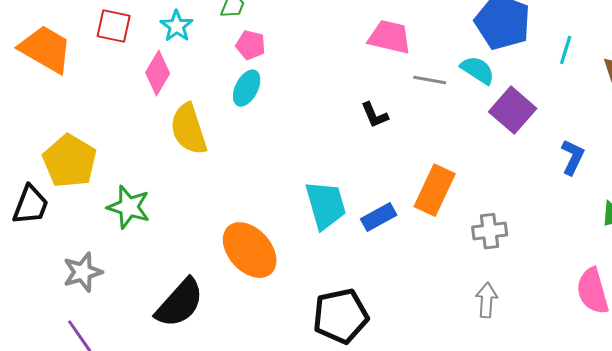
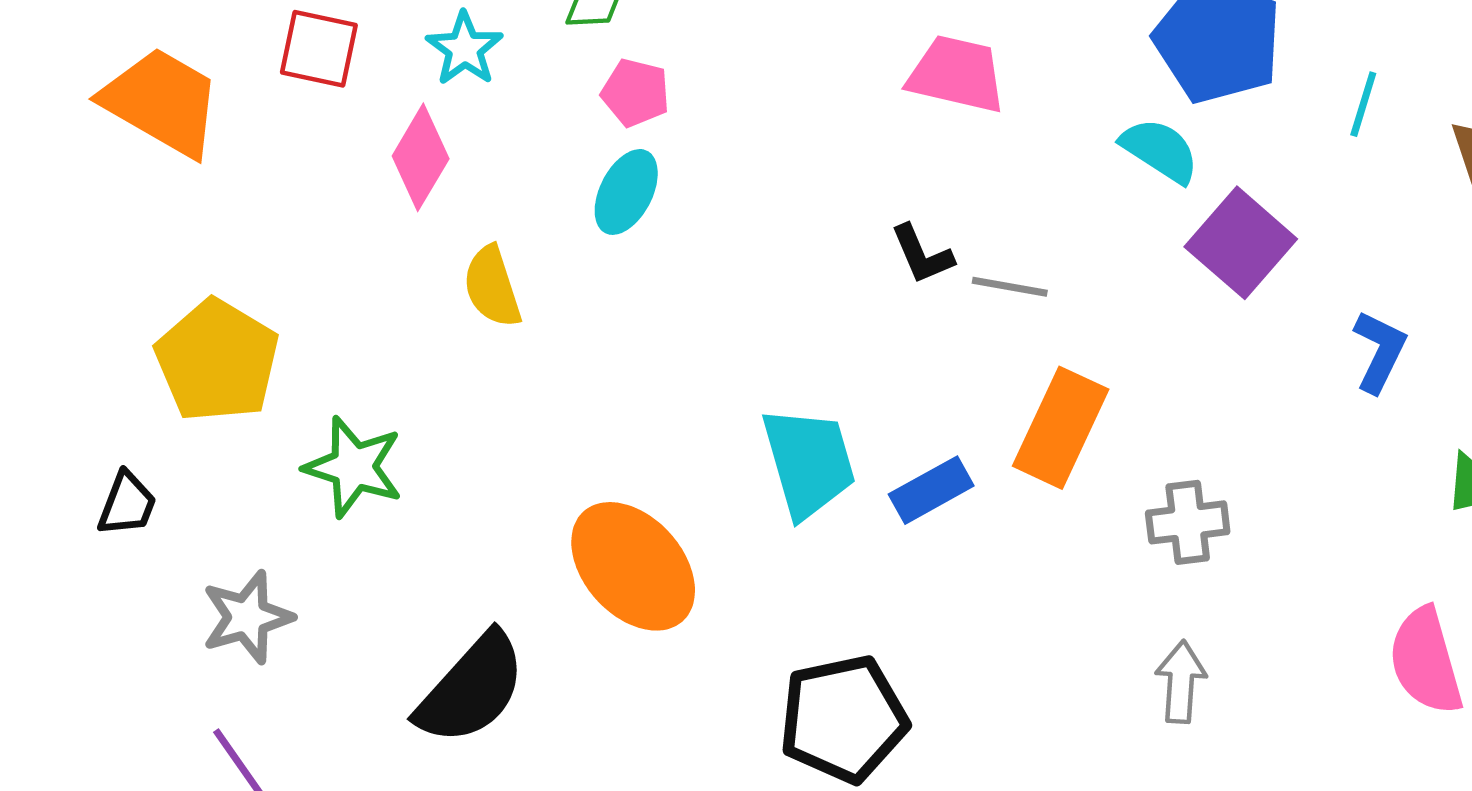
gray line: (430, 80) -> (1010, 287), moved
yellow semicircle: (189, 129) -> (492, 287), size x0.7
black trapezoid: (31, 205) -> (127, 504), moved, size x0.7

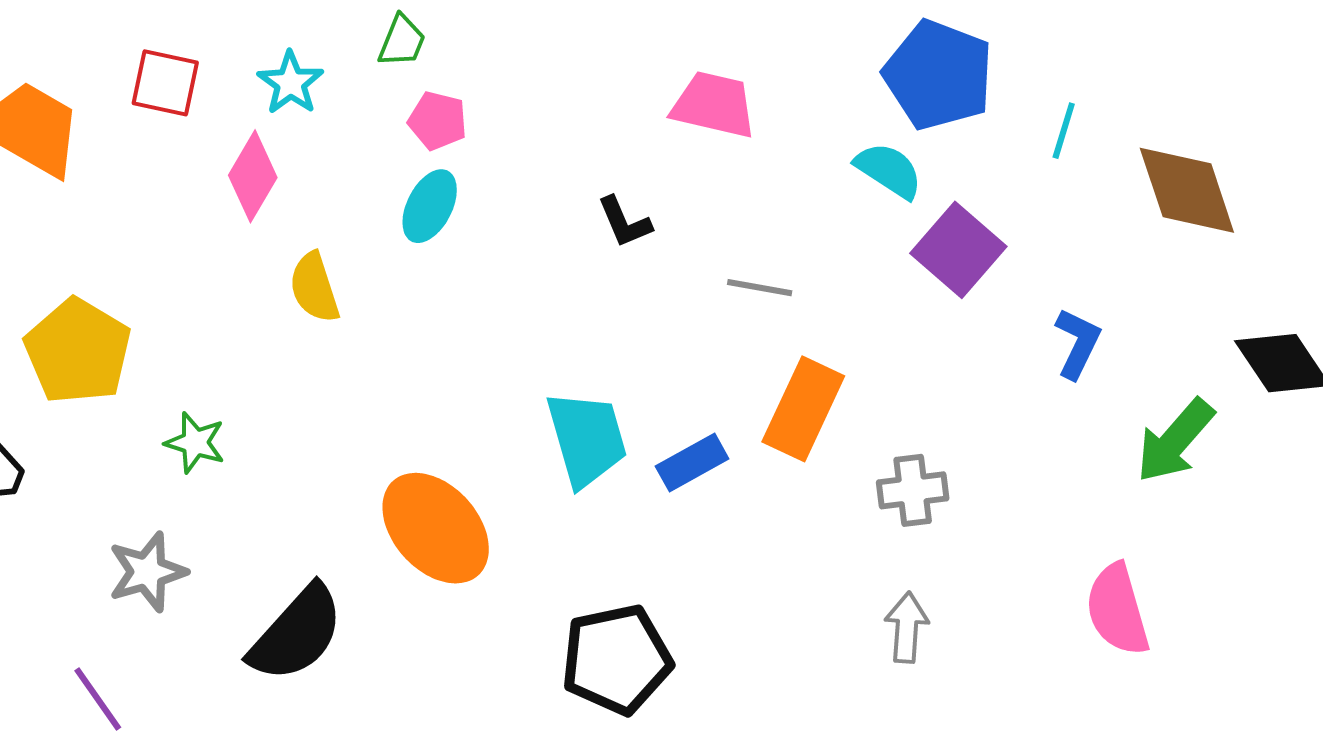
black L-shape: (922, 254) -> (624, 222), moved
green star: (354, 467) -> (195, 443), size x0.7
gray star: (247, 617) -> (147, 572), moved

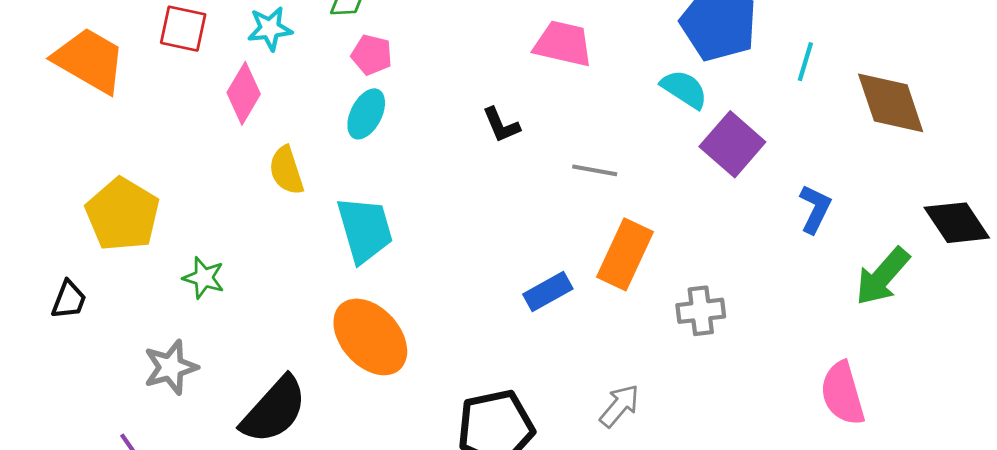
cyan star: (291, 83) -> (270, 29), turned 30
cyan trapezoid: (587, 439) -> (365, 230), moved
gray arrow: (907, 628) -> (620, 406), moved, turned 36

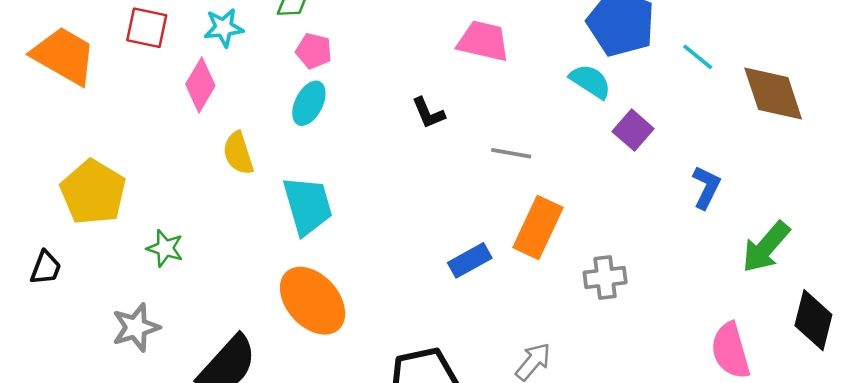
cyan line: (805, 62) -> (698, 57), turned -68
purple square: (732, 144) -> (633, 130), size x0.7
black diamond: (957, 223) -> (813, 320), moved, turned 48

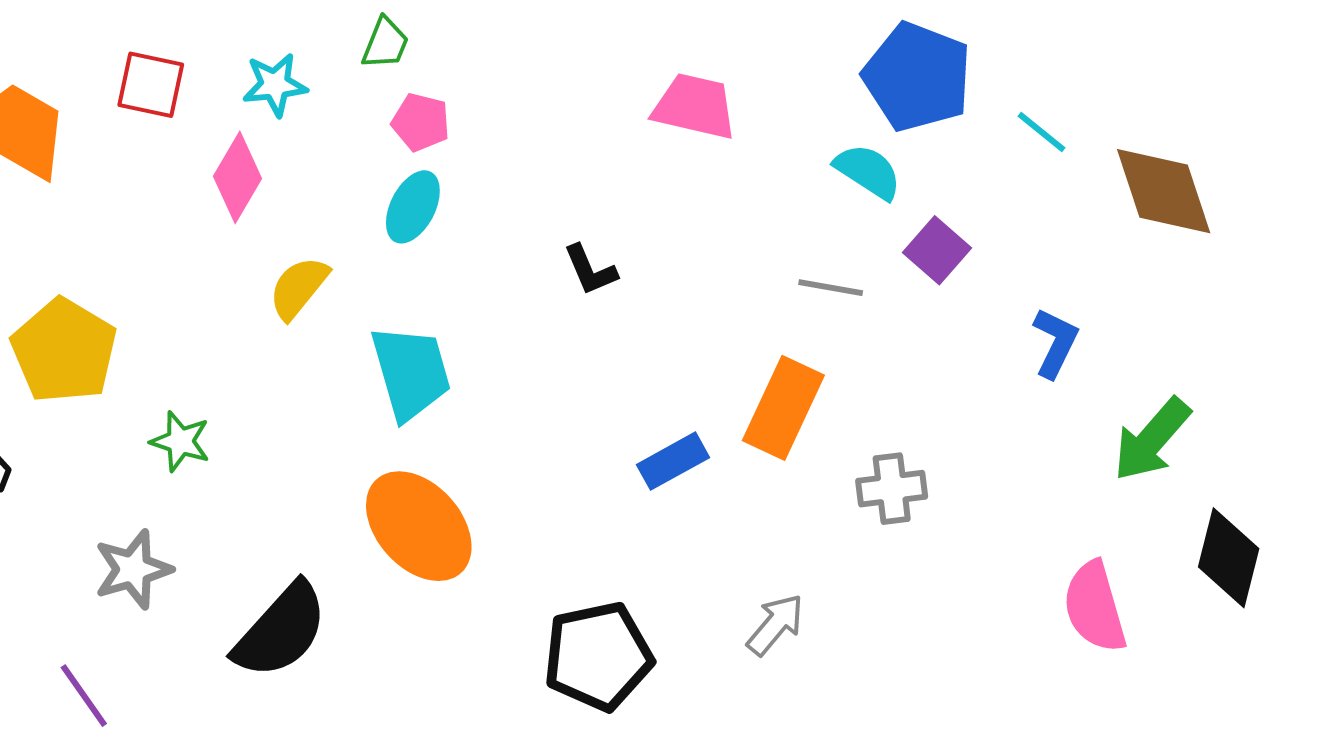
black L-shape: (428, 113) -> (590, 270), moved
yellow semicircle: (238, 153) -> (299, 288), turned 57
gray line: (511, 153) -> (831, 288), moved

